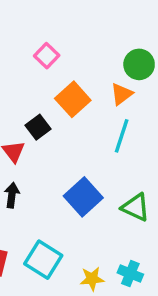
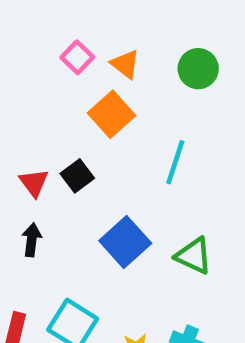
orange triangle: (122, 94) -> (125, 64), moved, turned -45
black square: (38, 127) -> (77, 176), moved

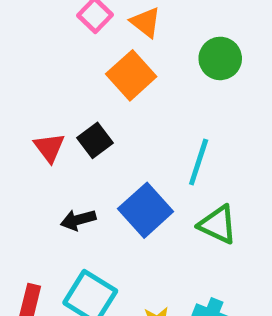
green circle: (198, 69) -> (220, 58), moved
cyan line: (175, 162) -> (199, 162), moved
black arrow: (32, 240) -> (78, 220), moved, turned -112

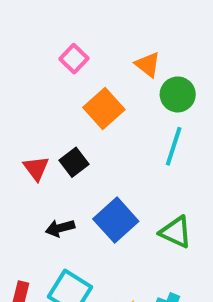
orange triangle: (146, 22) -> (148, 65), moved
cyan line: (199, 162) -> (174, 146), moved

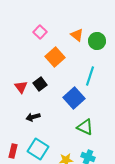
green circle: (178, 94) -> (97, 41), moved
blue square: (116, 220) -> (74, 98), moved
green triangle: (176, 232) -> (85, 127), moved

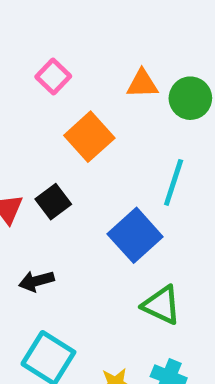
orange triangle: (77, 35) -> (142, 84), turned -40

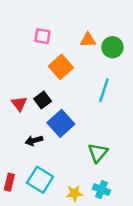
pink square: (53, 77) -> (43, 36), turned -35
blue square: (135, 235) -> (61, 123), moved
green triangle: (162, 305) -> (98, 153), turned 45

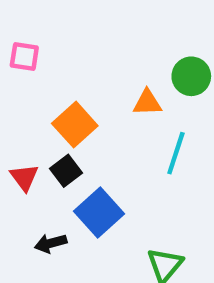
pink square: (43, 36) -> (24, 57), moved
orange triangle: (88, 40) -> (147, 103), moved
orange square: (61, 67) -> (75, 125), moved

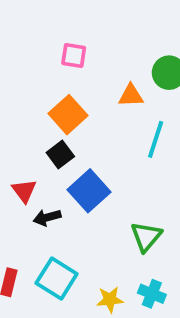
pink square: (24, 57) -> (74, 55), moved
red triangle: (24, 177) -> (24, 191), moved

